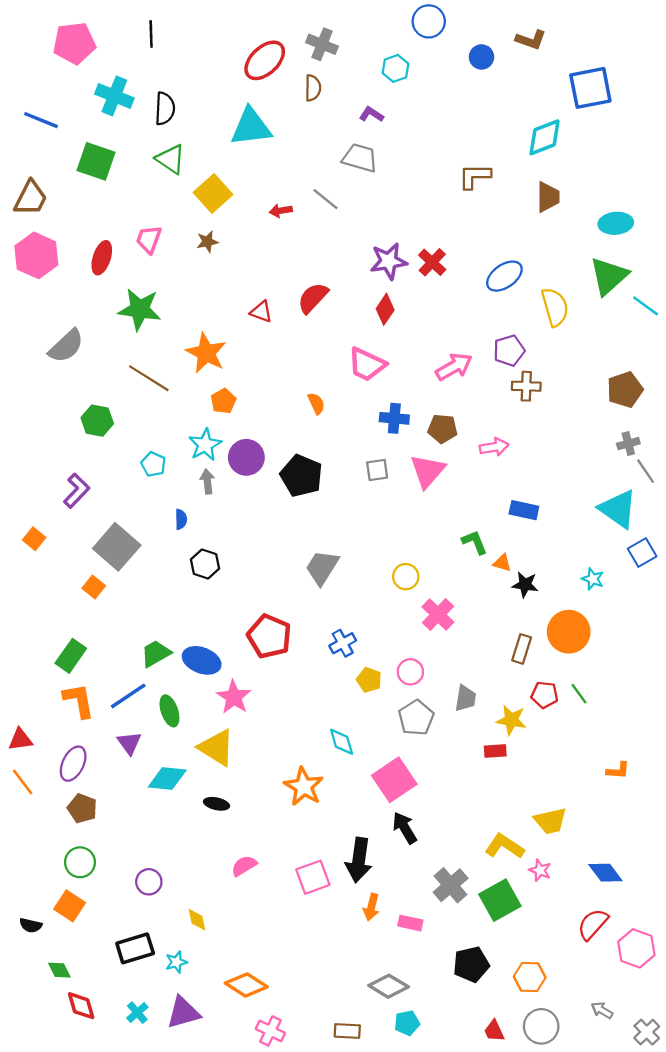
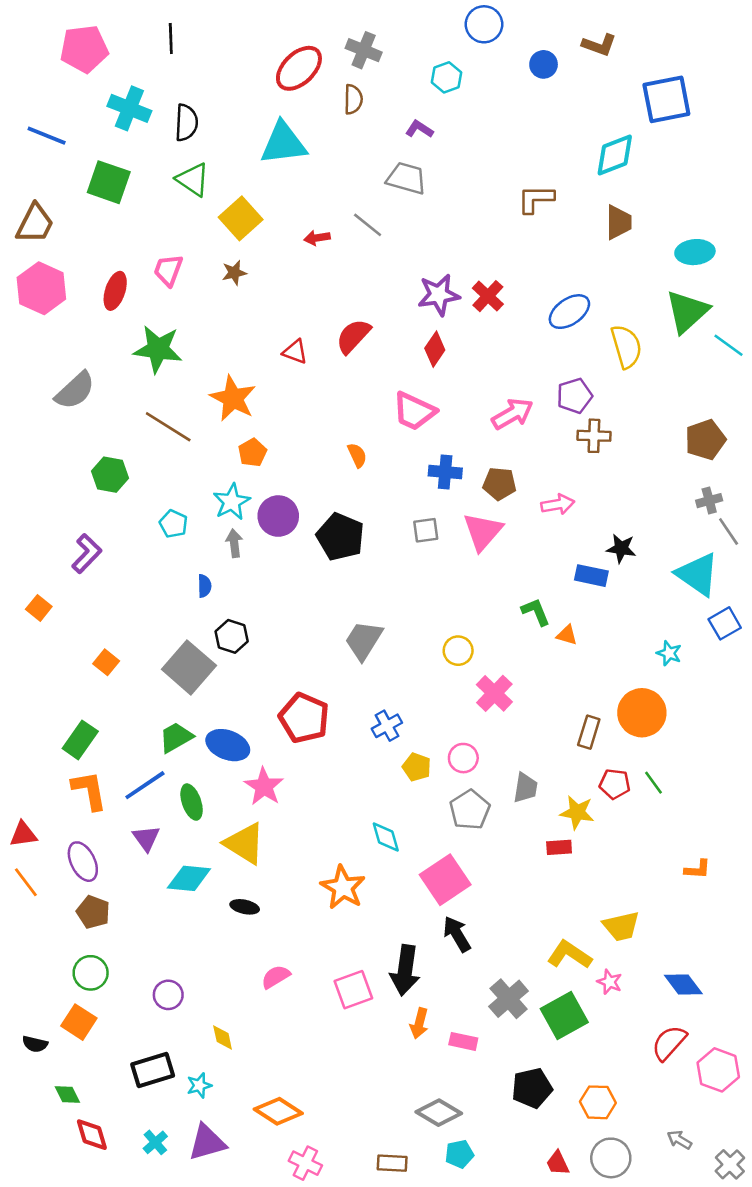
gray square: (117, 547) -> (189, 667), moved
black star: (525, 585) -> (621, 548), moved
purple ellipse: (73, 764) -> (83, 862), turned -52

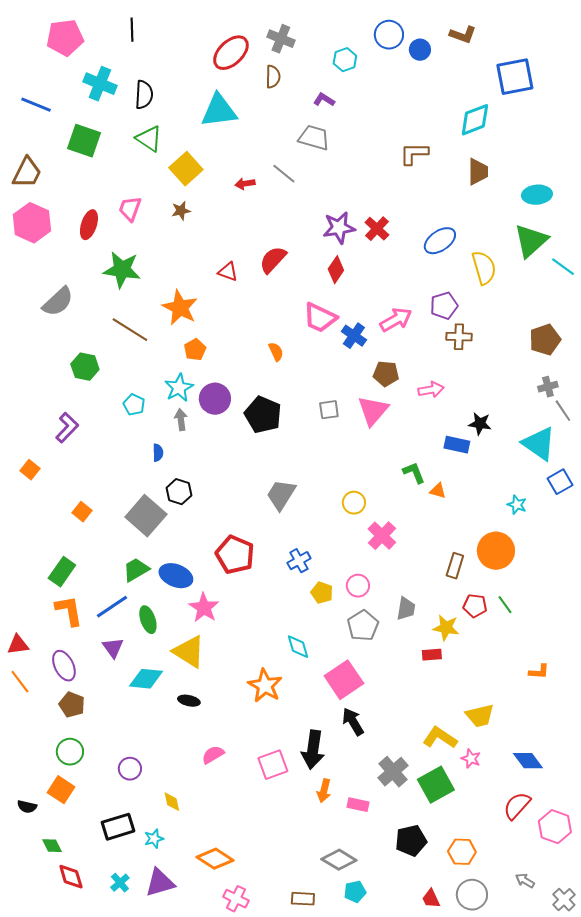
blue circle: (484, 24) -> (389, 35), moved
blue cross: (445, 472) -> (354, 336), moved, turned 30

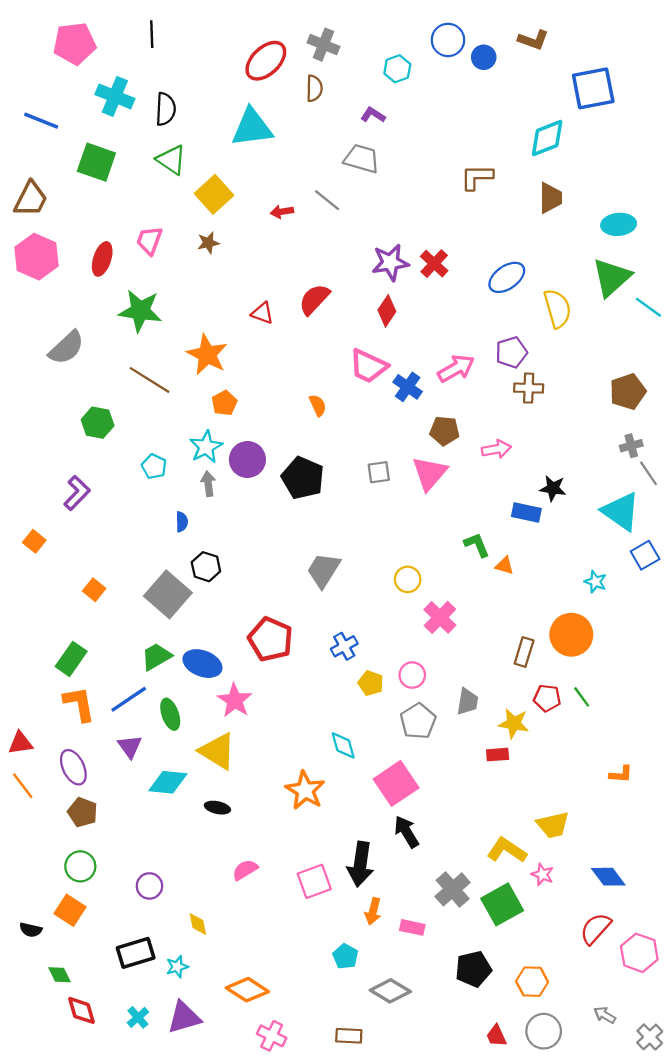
cyan pentagon: (355, 892) -> (345, 956), moved, turned -30

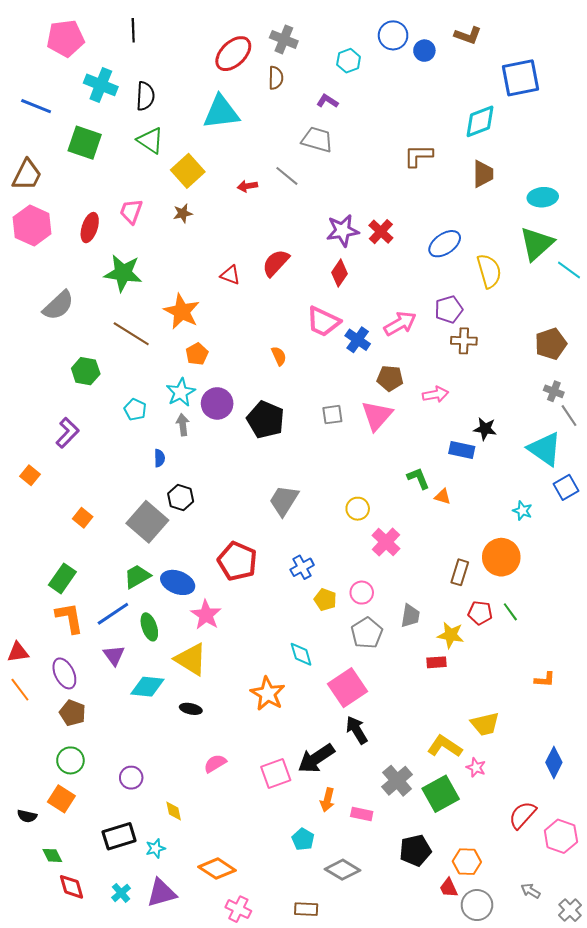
gray cross: (631, 446) -> (554, 391), turned 36
black arrow: (360, 864) -> (316, 758), turned 48
blue diamond: (608, 877) -> (554, 762), moved, turned 64
red trapezoid: (496, 1036) -> (449, 888), moved

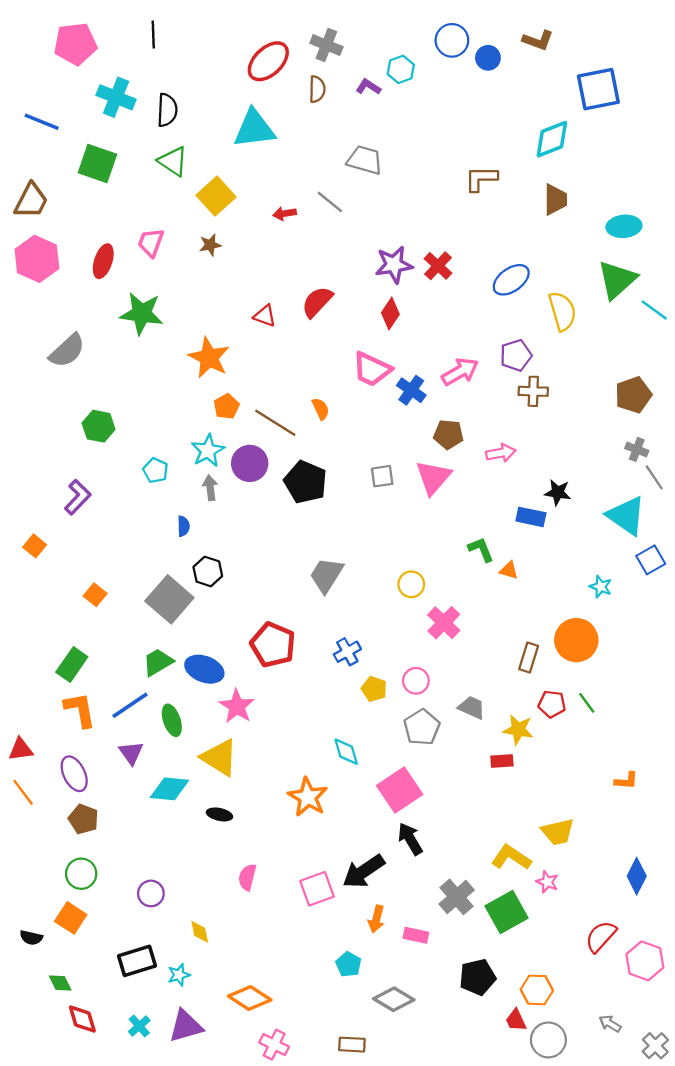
purple L-shape: (327, 101) -> (368, 87), moved
brown line: (131, 334) -> (275, 423), moved
gray trapezoid: (410, 616) -> (472, 708), turned -75
pink semicircle: (215, 763) -> (247, 877), turned -45

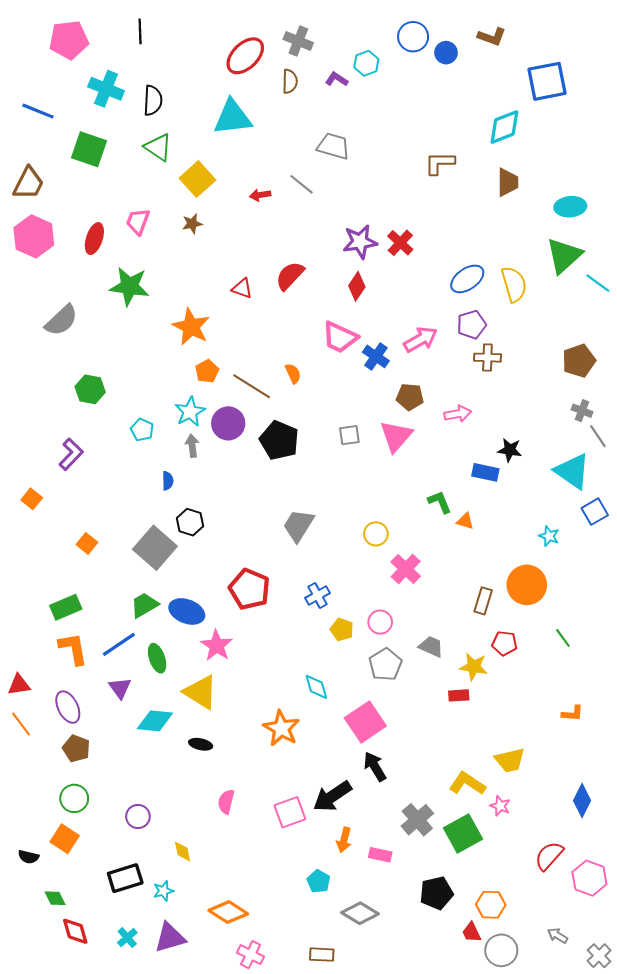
blue ellipse: (511, 280) -> (467, 279), moved
green rectangle: (72, 665) -> (66, 607), turned 32
green line: (587, 703) -> (563, 638), moved

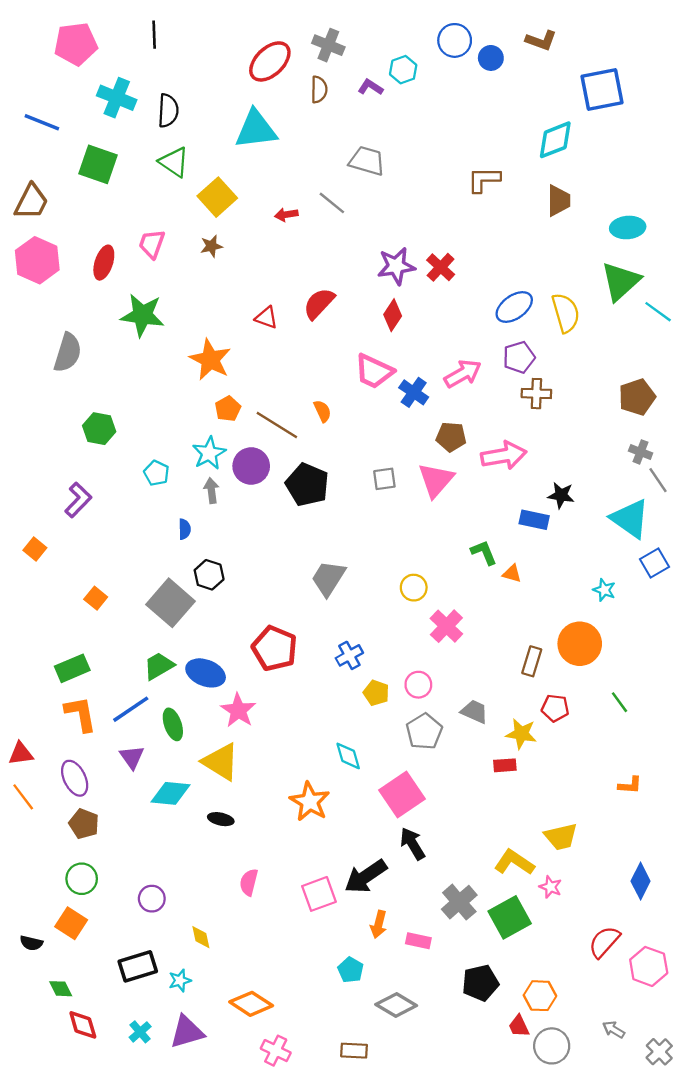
gray semicircle: (61, 320) -> (68, 353), turned -30
pink arrow: (458, 414) -> (504, 455), size x1.5

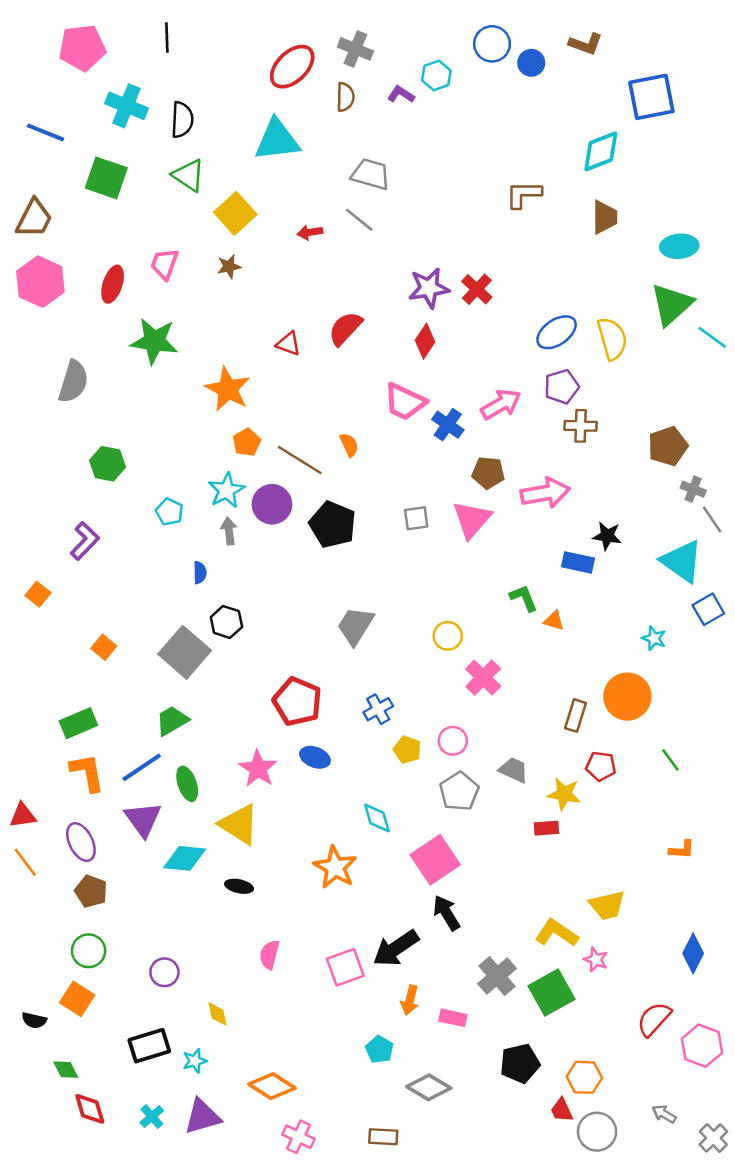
gray trapezoid: (367, 161) -> (371, 174), moved
brown pentagon: (637, 397) -> (668, 446), moved
blue ellipse: (206, 673) -> (315, 757), moved, size x0.7
purple triangle: (132, 757) -> (143, 819), size x1.4

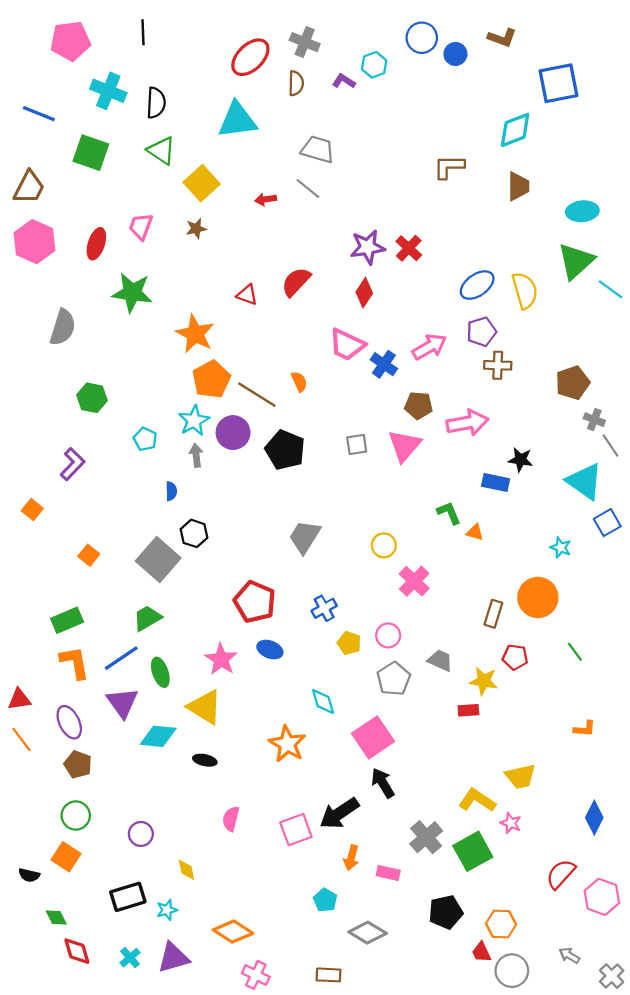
orange pentagon: (247, 442) -> (211, 379), size x1.6

